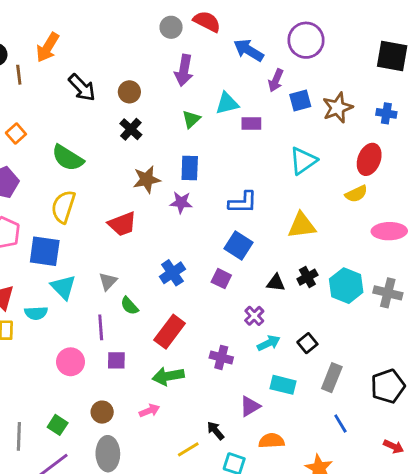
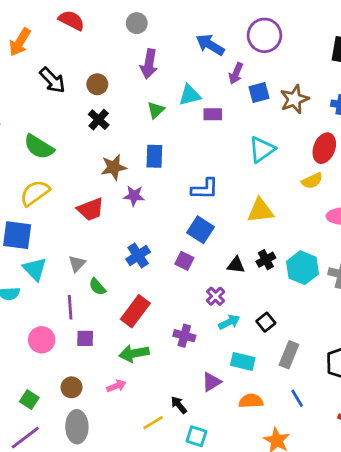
red semicircle: (207, 22) -> (71, 20), moved
purple star: (181, 202) -> (134, 196), moved
yellow semicircle: (63, 207) -> (35, 193), turned 36
orange semicircle: (272, 441) -> (251, 401), moved

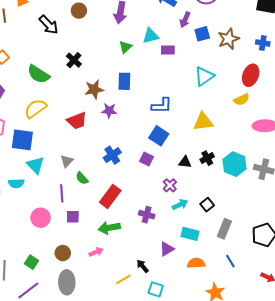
brown circle: (97, 84) -> (79, 11), moved
black cross: (99, 120) -> (74, 60), moved

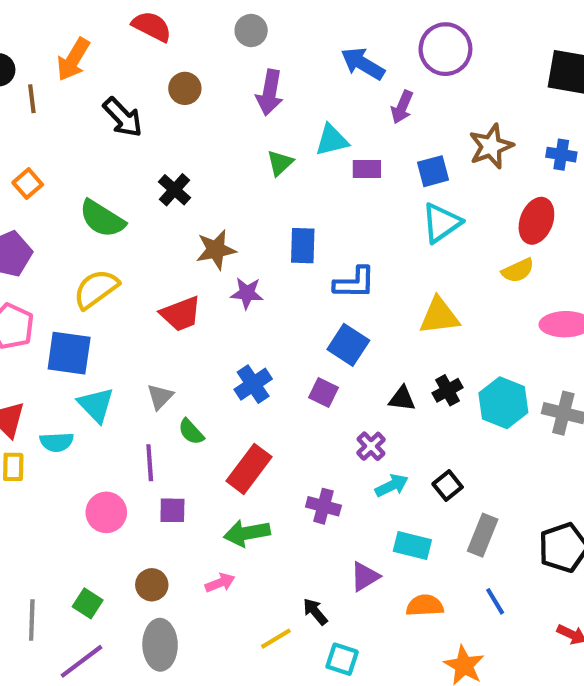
blue square: (202, 34) -> (433, 171), moved
blue rectangle: (124, 81) -> (303, 246), moved

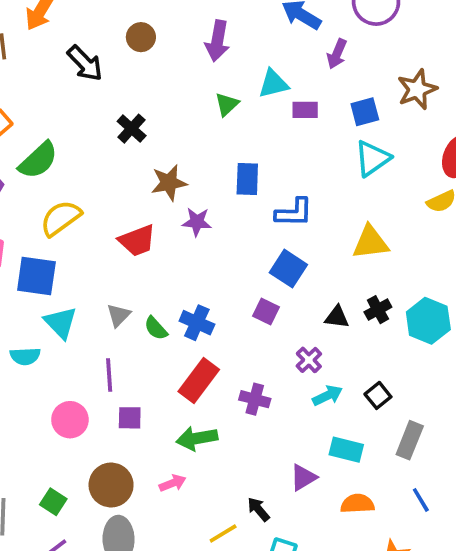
green semicircle: (102, 219) -> (38, 160), moved, turned -75
blue cross: (253, 384) -> (197, 323), moved, turned -32
green semicircle: (191, 432) -> (156, 328), moved
purple cross: (323, 506) -> (255, 399), moved
brown circle: (152, 585) -> (111, 485), size x1.5

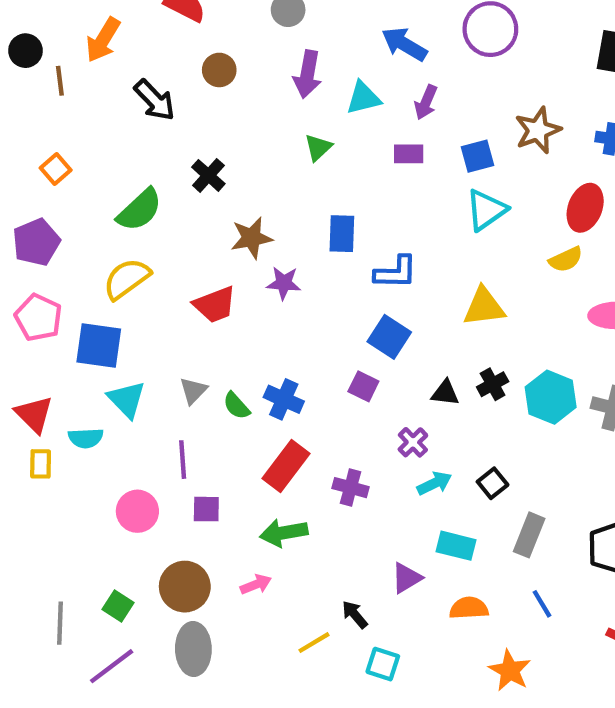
purple arrow: (337, 54) -> (426, 102), moved
cyan triangle: (273, 84) -> (363, 98), moved
green semicircle: (38, 160) -> (140, 210), moved

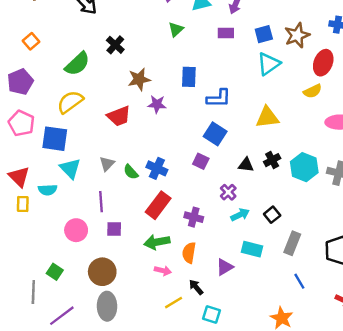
brown star: (538, 130) -> (297, 35), moved
pink arrow: (256, 584) -> (163, 271), moved, turned 35
green square: (118, 606) -> (55, 272), moved
orange semicircle: (469, 608) -> (189, 253), moved, turned -78

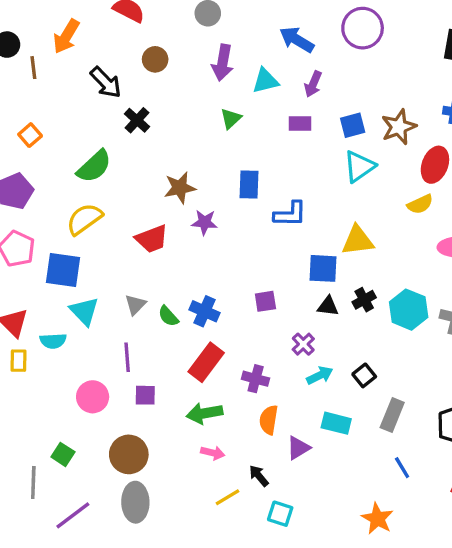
black cross: (115, 45) -> (137, 120), moved
blue square: (215, 134) -> (323, 268), moved, turned -30
purple square: (201, 161) -> (265, 301), turned -35
orange semicircle: (189, 253) -> (269, 420), moved

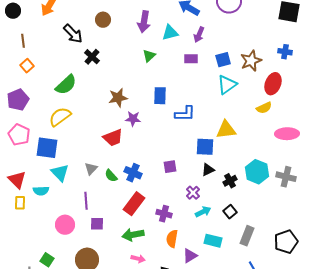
brown line: (33, 68) -> (23, 41), moved
red trapezoid: (152, 239) -> (113, 138), moved
black cross: (364, 300) -> (230, 181), moved
black triangle: (328, 306) -> (208, 170), turned -32

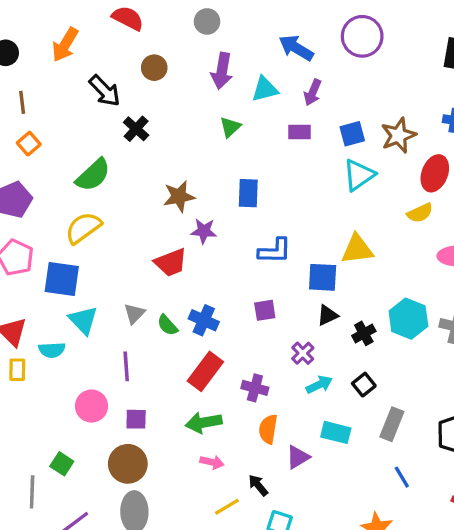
blue L-shape: (185, 114) -> (275, 251), moved
purple square: (97, 224) -> (136, 419), moved

